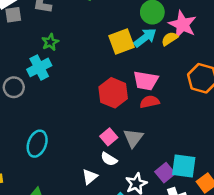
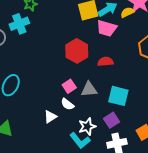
pink trapezoid: (146, 81) -> (107, 28), moved
gray triangle: (133, 138) -> (89, 89), turned 42
cyan square: (184, 166) -> (118, 96), moved

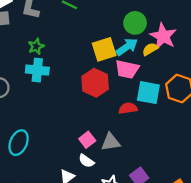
cyan cross: (19, 24) -> (37, 70), moved, turned 30
red hexagon: (77, 51) -> (95, 83), moved
cyan square: (118, 96) -> (148, 93), moved

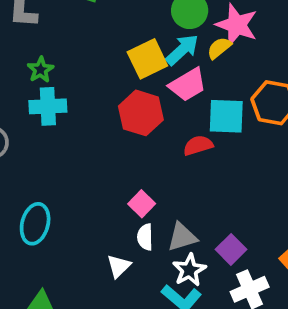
pink trapezoid: (127, 69) -> (188, 85), turned -35
gray triangle: (111, 142) -> (182, 237), moved
white semicircle: (86, 161) -> (145, 237), turned 63

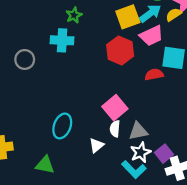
green star: (40, 70) -> (74, 15), moved
pink square: (142, 204) -> (115, 108), size x1.5
cyan ellipse: (35, 224) -> (62, 126), moved
purple square: (231, 249) -> (164, 154), moved

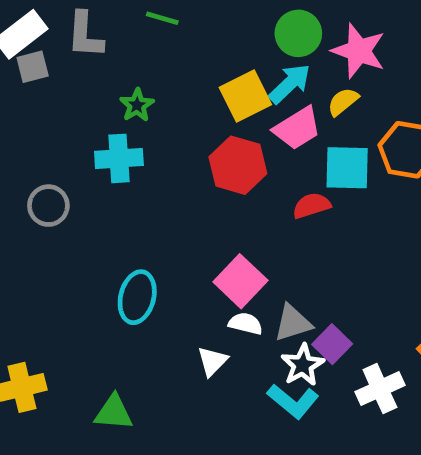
yellow semicircle: (174, 15) -> (343, 102), moved
cyan ellipse: (62, 126) -> (137, 297), moved
white semicircle: (115, 129) -> (245, 324), turned 105
purple square: (164, 154) -> (332, 344), moved

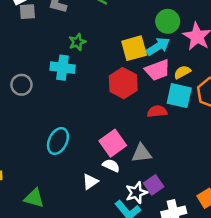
yellow semicircle: (343, 102) -> (182, 72), moved
gray triangle: (293, 323) -> (142, 153), moved

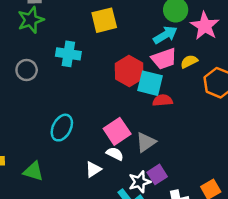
green star: (77, 42) -> (31, 20), moved, size x1.5
yellow square: (134, 48) -> (104, 20), moved
cyan square: (179, 96) -> (150, 83), moved
gray triangle: (142, 153) -> (146, 142), turned -30
green triangle: (34, 198) -> (33, 171), moved

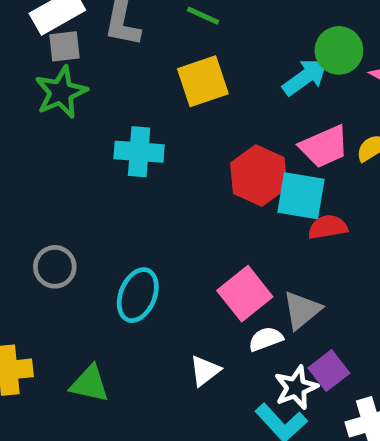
cyan arrow: (165, 35) -> (305, 77), moved
gray circle: (27, 70) -> (55, 267), moved
white semicircle: (115, 154) -> (266, 339), moved, turned -42

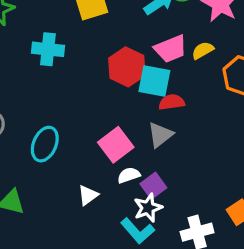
gray triangle: (302, 310) -> (160, 135), moved
purple square: (329, 371) -> (153, 186), moved

